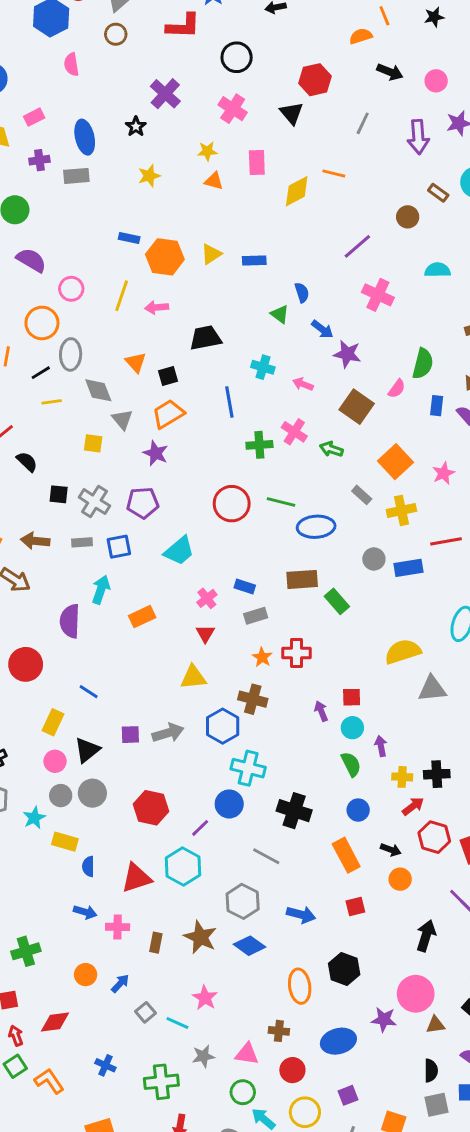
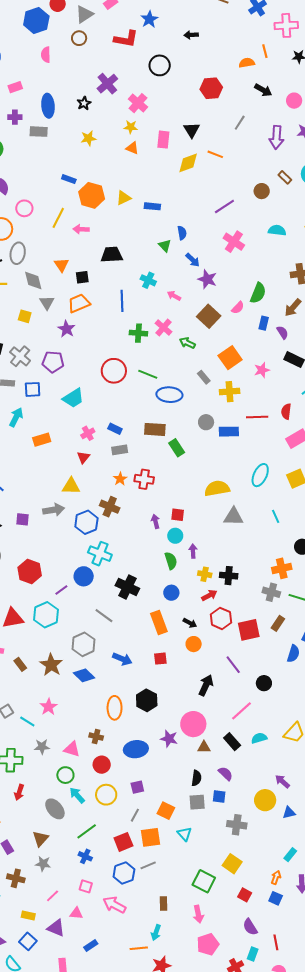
pink cross: (233, 109) -> (138, 103), moved
black triangle: (292, 113) -> (192, 130), moved
gray arrow: (168, 733) -> (54, 510), moved
brown rectangle: (156, 943) -> (20, 664), turned -56

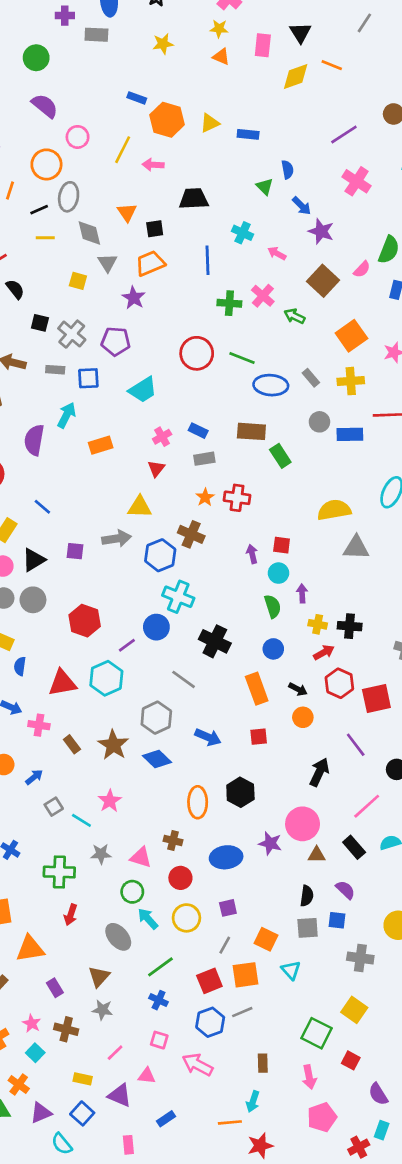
gray rectangle: (204, 377) -> (311, 378), moved
red square: (245, 895) -> (351, 1060), moved

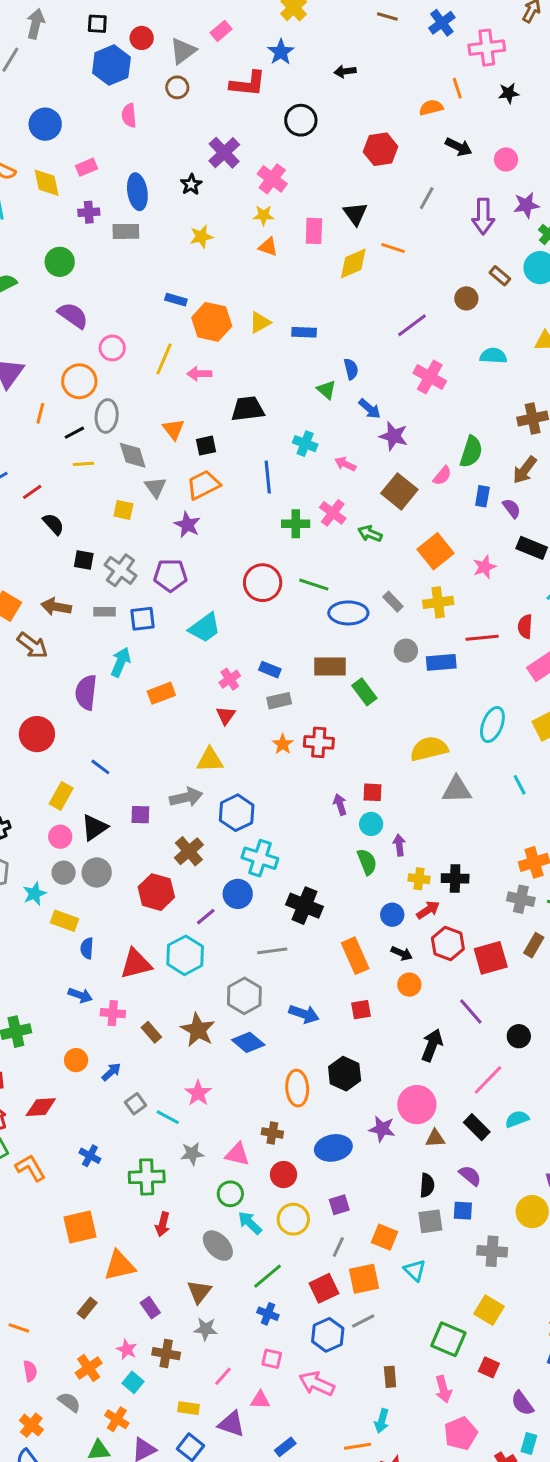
brown cross: (191, 534) -> (189, 851), moved, turned 30
blue circle: (273, 649) -> (392, 915), moved
gray line: (184, 679) -> (272, 951), turned -40

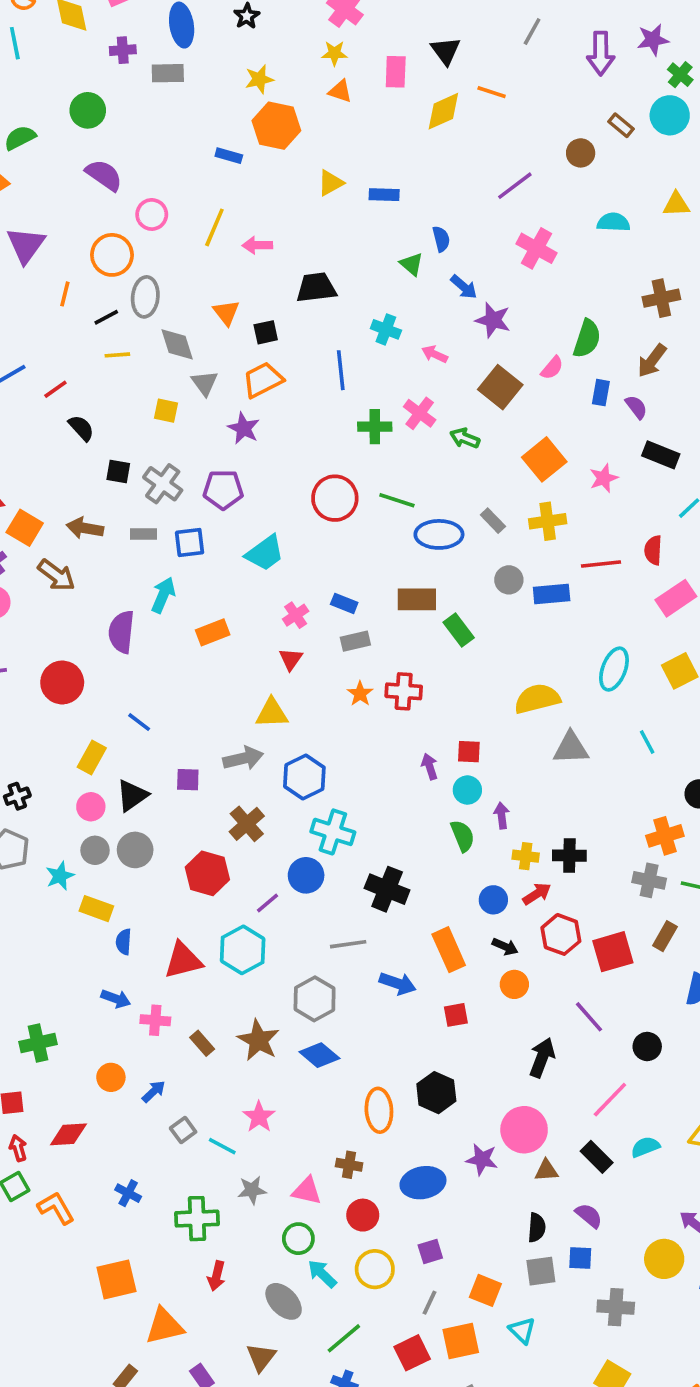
orange hexagon: (212, 322) -> (276, 126), moved
blue arrow: (304, 1014) -> (398, 983), moved

